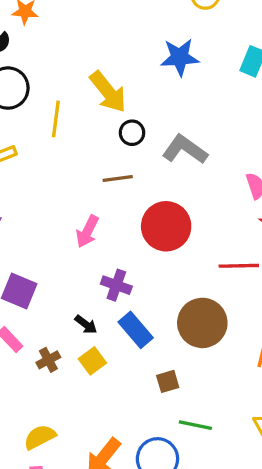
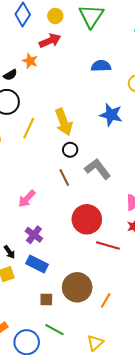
brown line: (118, 179) -> (64, 177), moved, turned 54
red circle: (166, 226) -> (87, 219), moved
brown circle: (202, 323) -> (77, 287), moved
blue rectangle: (136, 330) -> (37, 264), turned -40

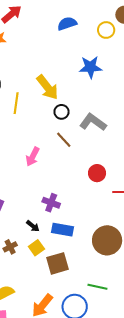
pink arrow: (27, 199) -> (33, 157), moved
red circle: (87, 219) -> (97, 173), size x0.6
brown square: (46, 299) -> (57, 263), moved, size x1.6

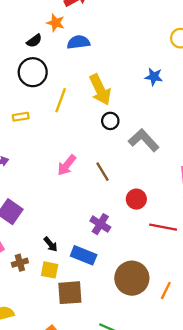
blue semicircle: (67, 24) -> (78, 42), moved
blue star: (90, 67) -> (154, 77), size x0.7
brown line: (64, 140) -> (102, 172), moved
purple cross: (51, 203) -> (100, 224), moved
yellow square: (36, 248) -> (50, 270), turned 35

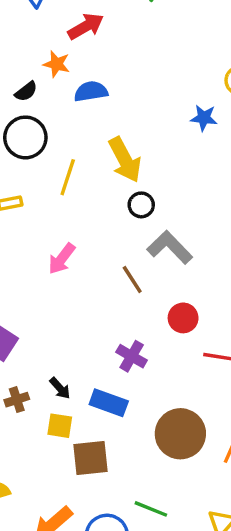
blue star: (154, 77) -> (204, 118), moved
gray L-shape: (144, 140) -> (170, 247), moved
pink arrow: (67, 165) -> (62, 259), moved
brown cross: (20, 263) -> (17, 400), moved

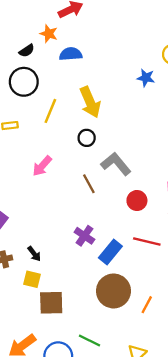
black circle: (141, 205) -> (87, 138), moved
red circle: (183, 318) -> (137, 201), moved
blue rectangle: (109, 403) -> (110, 252), moved, turned -75

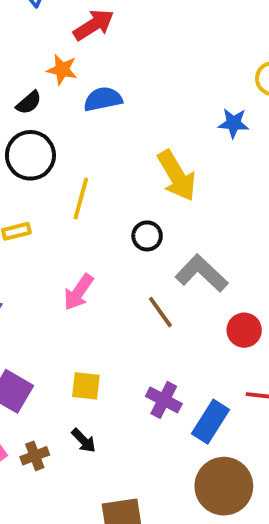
yellow arrow: (90, 102) -> (177, 176), moved
yellow square: (32, 279) -> (86, 386), moved

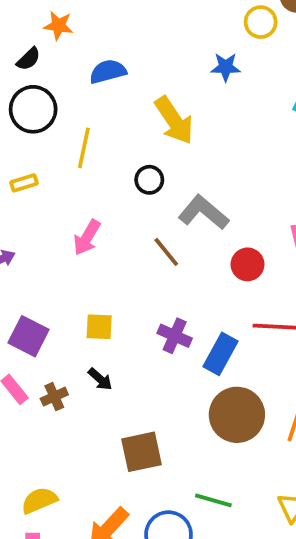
blue semicircle: (103, 99) -> (108, 72), moved

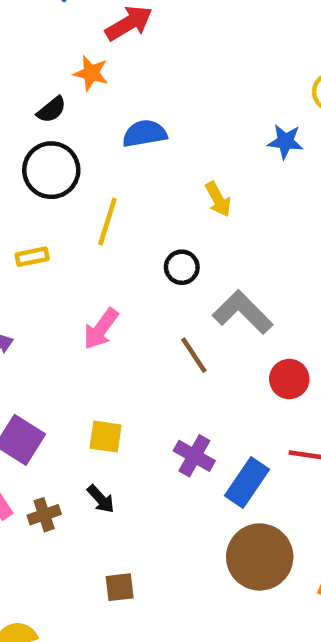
yellow arrow: (174, 120) -> (218, 199), size x0.6
brown square: (142, 452) -> (120, 587), moved, size x0.6

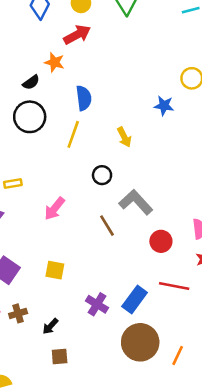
blue semicircle: (145, 134) -> (84, 98), turned 90
yellow line: (107, 222) -> (73, 134), moved
yellow rectangle: (32, 257) -> (13, 183), moved
purple cross: (194, 456) -> (97, 304), moved
black arrow: (101, 499) -> (50, 326), moved, turned 84

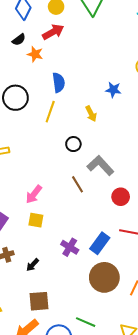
black semicircle: (31, 82) -> (19, 40), moved
blue star: (164, 106) -> (113, 90), moved
pink arrow: (55, 209) -> (34, 194), moved
brown square: (60, 356) -> (39, 301), moved, size x1.5

